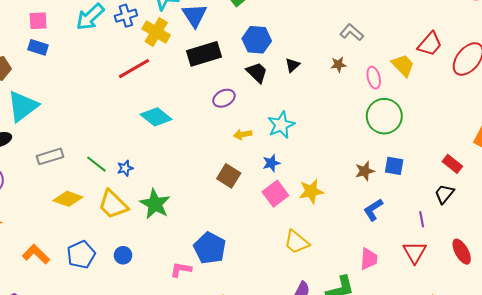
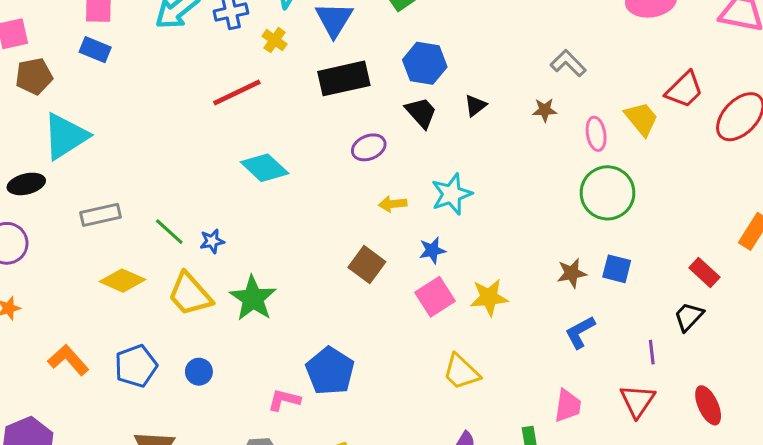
yellow cross: (156, 32) -> (275, 40), size x0.6

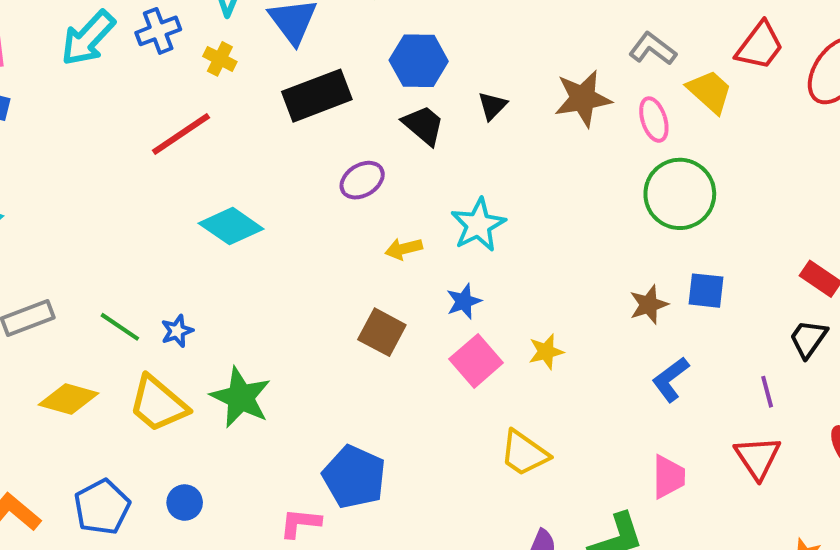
gray L-shape: (568, 63) -> (653, 49), moved
brown star: (545, 110) -> (583, 99), size x1.8
yellow star: (489, 297) -> (546, 352), size x0.7

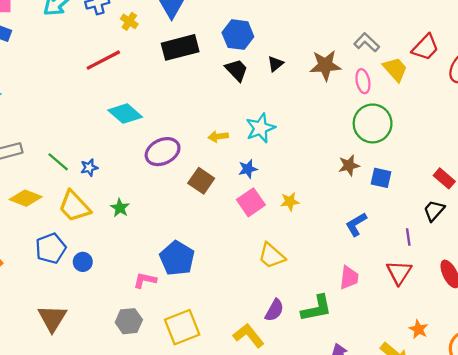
purple ellipse: (362, 180) -> (163, 152), moved, size x1.4
brown star: (649, 305) -> (349, 165), moved
green star: (241, 397) -> (120, 208), size x0.6
blue pentagon: (102, 507) -> (51, 248), moved

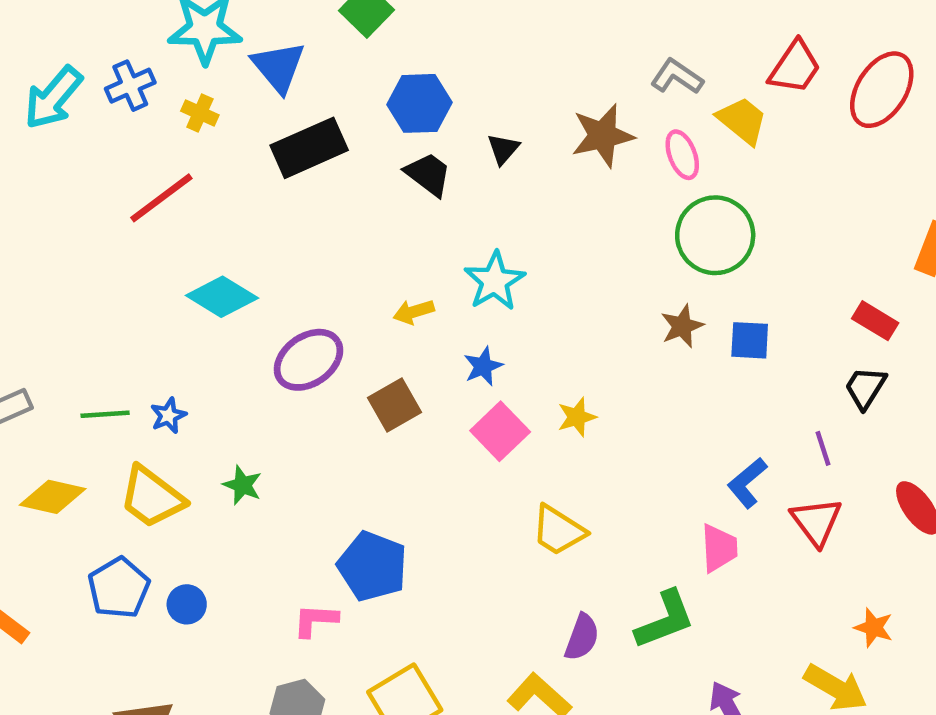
green line: (58, 162) -> (105, 414), turned -35
brown square: (201, 181) -> (394, 405), turned 35
blue L-shape: (356, 224) -> (747, 483), moved

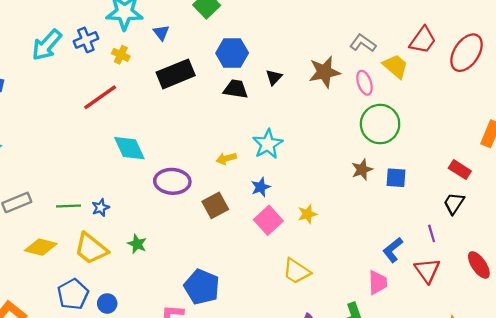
blue triangle: (278, 67) -> (161, 33), size x0.6
black trapezoid: (428, 174) -> (236, 89), turned -30
cyan diamond: (222, 297) -> (129, 148), turned 32
purple ellipse: (308, 360) -> (172, 181), turned 36

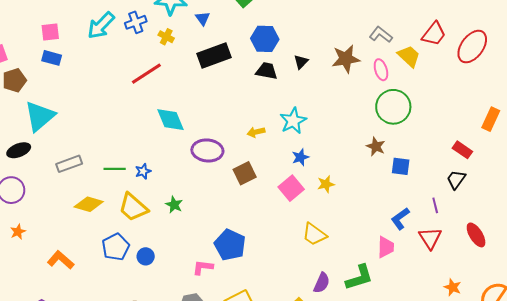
brown star: (362, 170) -> (376, 146), turned -30
blue square: (396, 178) -> (401, 166), moved
blue star: (261, 187) -> (300, 157), moved

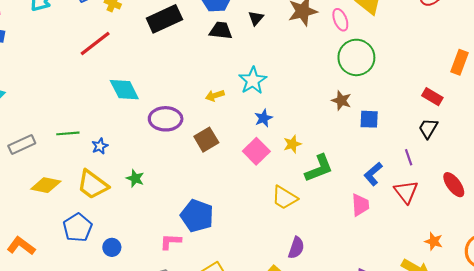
green line: (115, 169) -> (68, 133), moved
blue circle: (146, 256) -> (112, 247), moved
green L-shape: (359, 277) -> (319, 168), moved

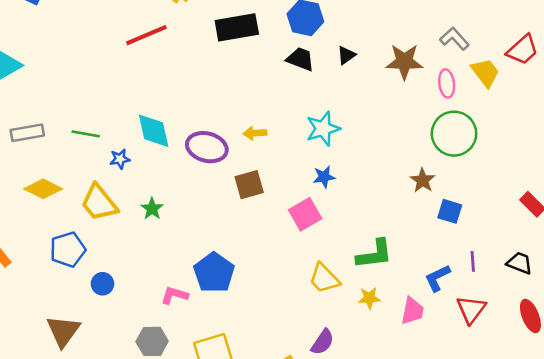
cyan diamond: (124, 90) -> (154, 131), moved
yellow arrow: (215, 96) -> (255, 133), moved
black trapezoid: (428, 128) -> (519, 263), moved, turned 65
yellow star: (292, 144) -> (369, 298), moved
purple line: (409, 157) -> (473, 261), moved

